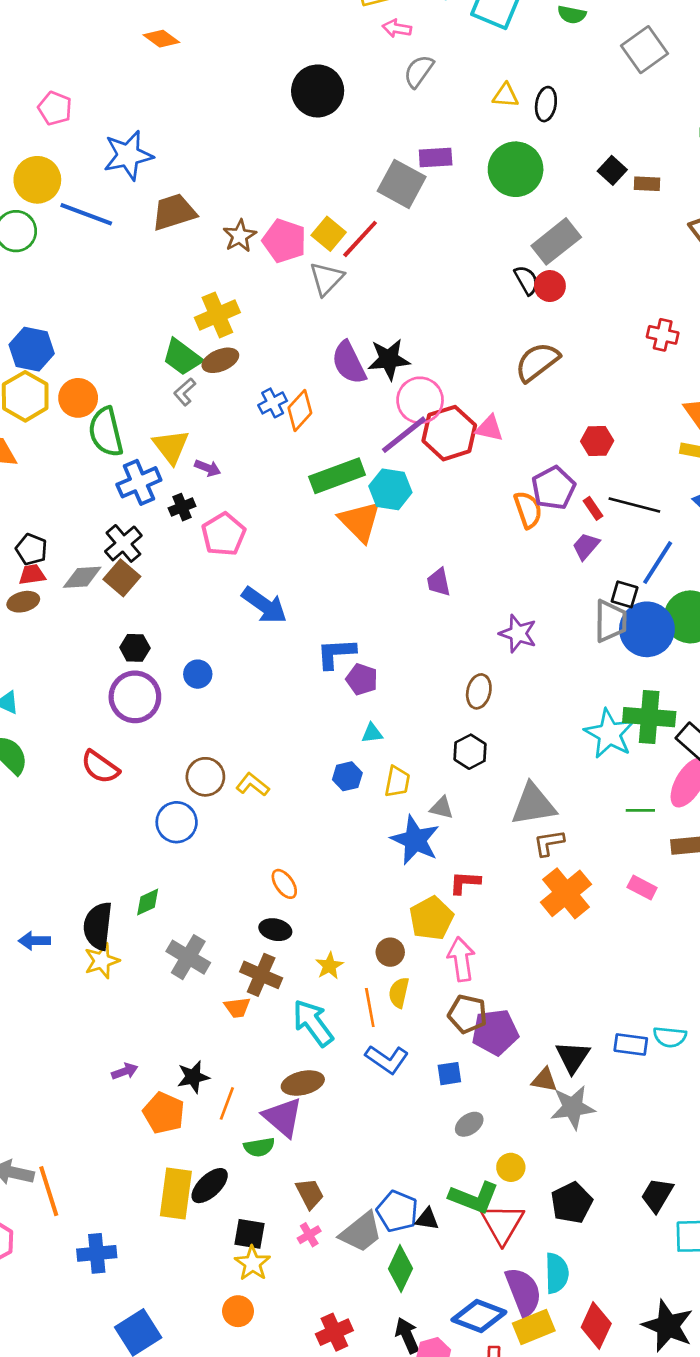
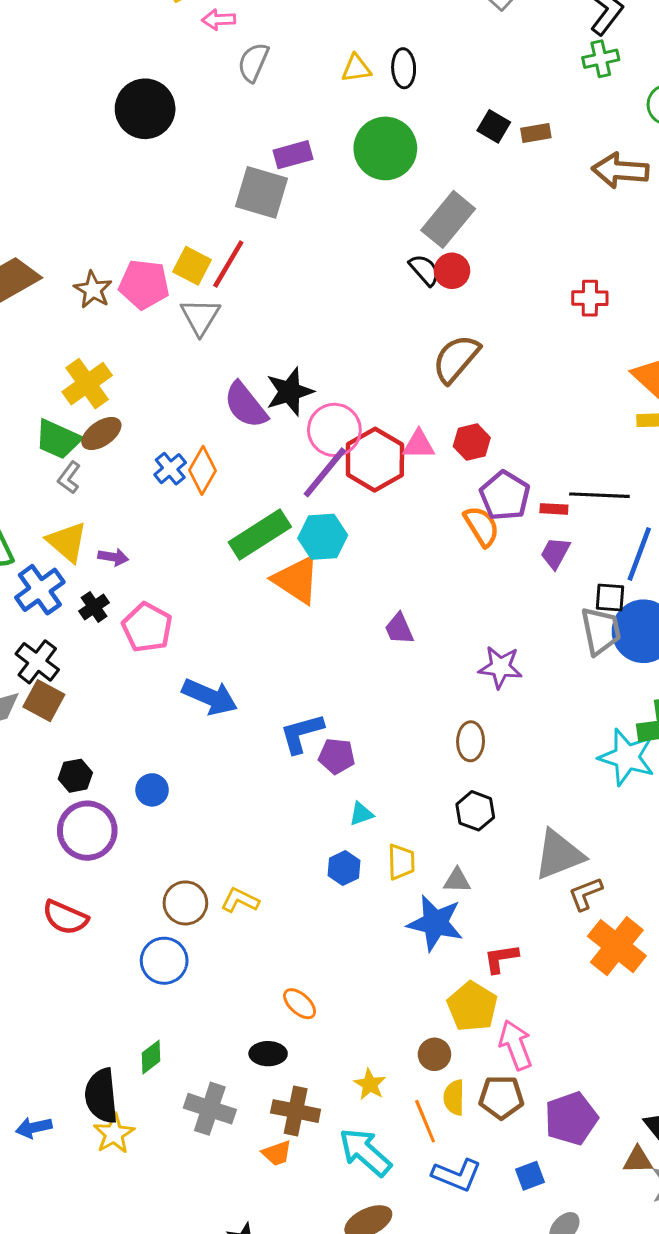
red hexagon: (597, 441) -> (472, 442), moved
red rectangle: (593, 508) -> (554, 509), turned -40
black ellipse: (275, 930) -> (268, 1054), moved
brown pentagon: (467, 1014) -> (501, 1097), moved

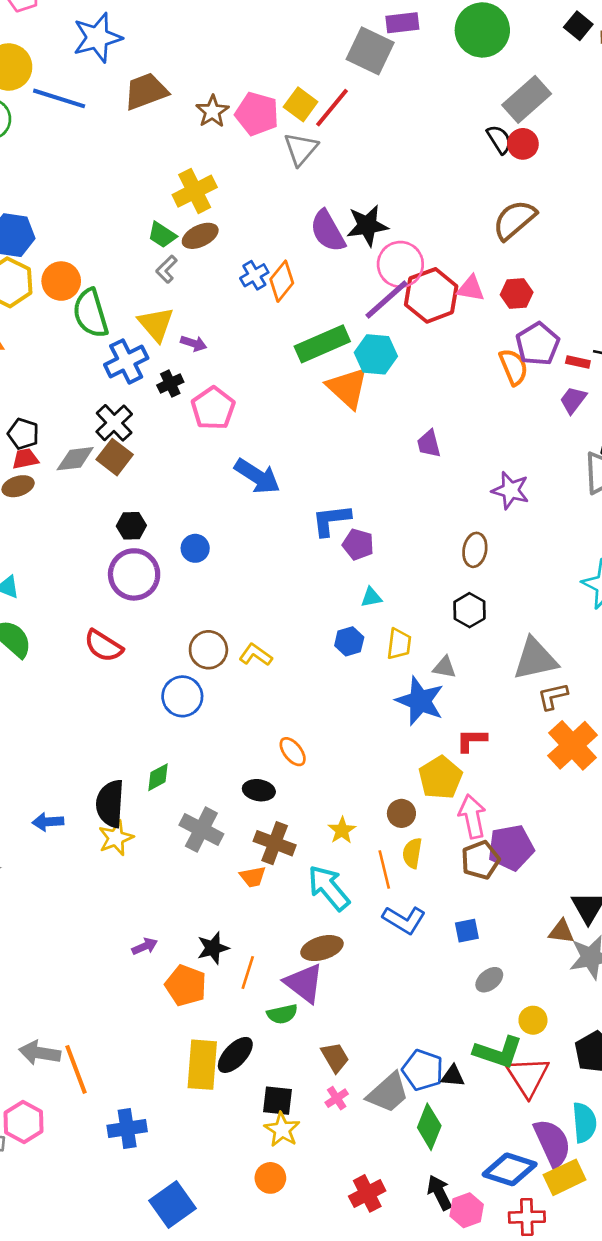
green trapezoid: (58, 439) -> (162, 235), size x0.7
brown pentagon: (501, 1097) -> (480, 860), moved, turned -30
purple pentagon: (571, 1118) -> (511, 848), moved

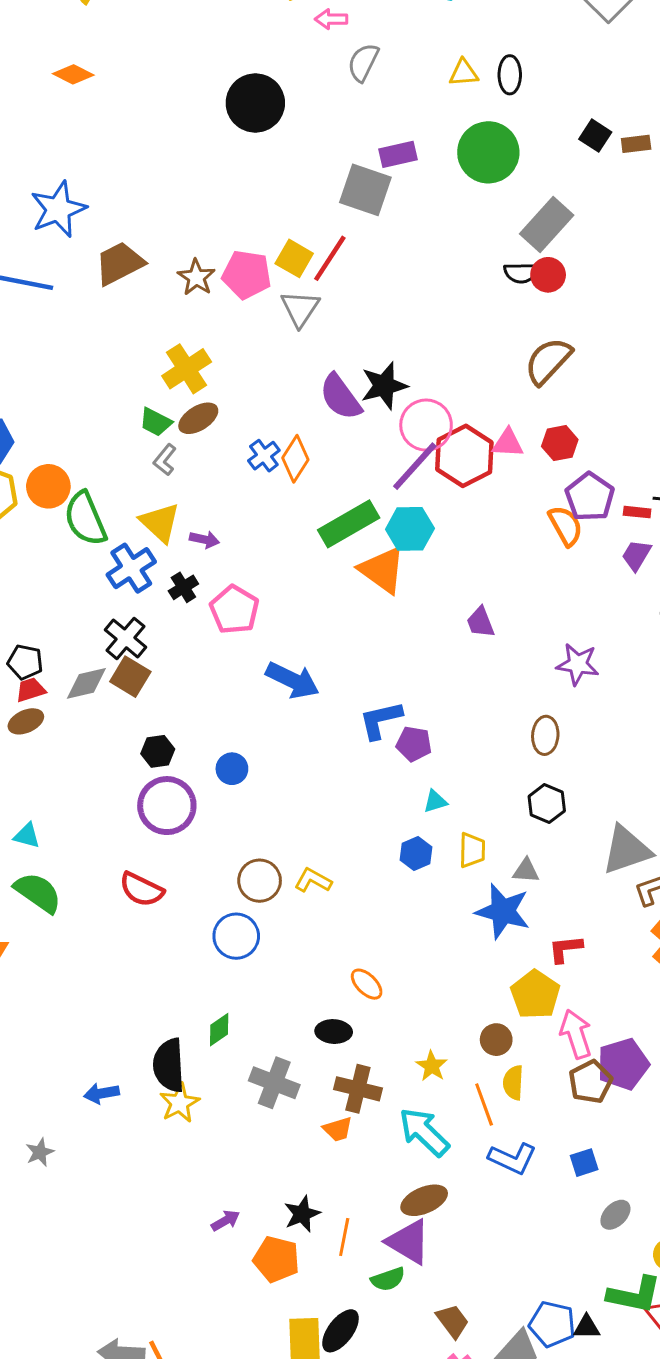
black semicircle: (499, 139) -> (521, 273), turned 128

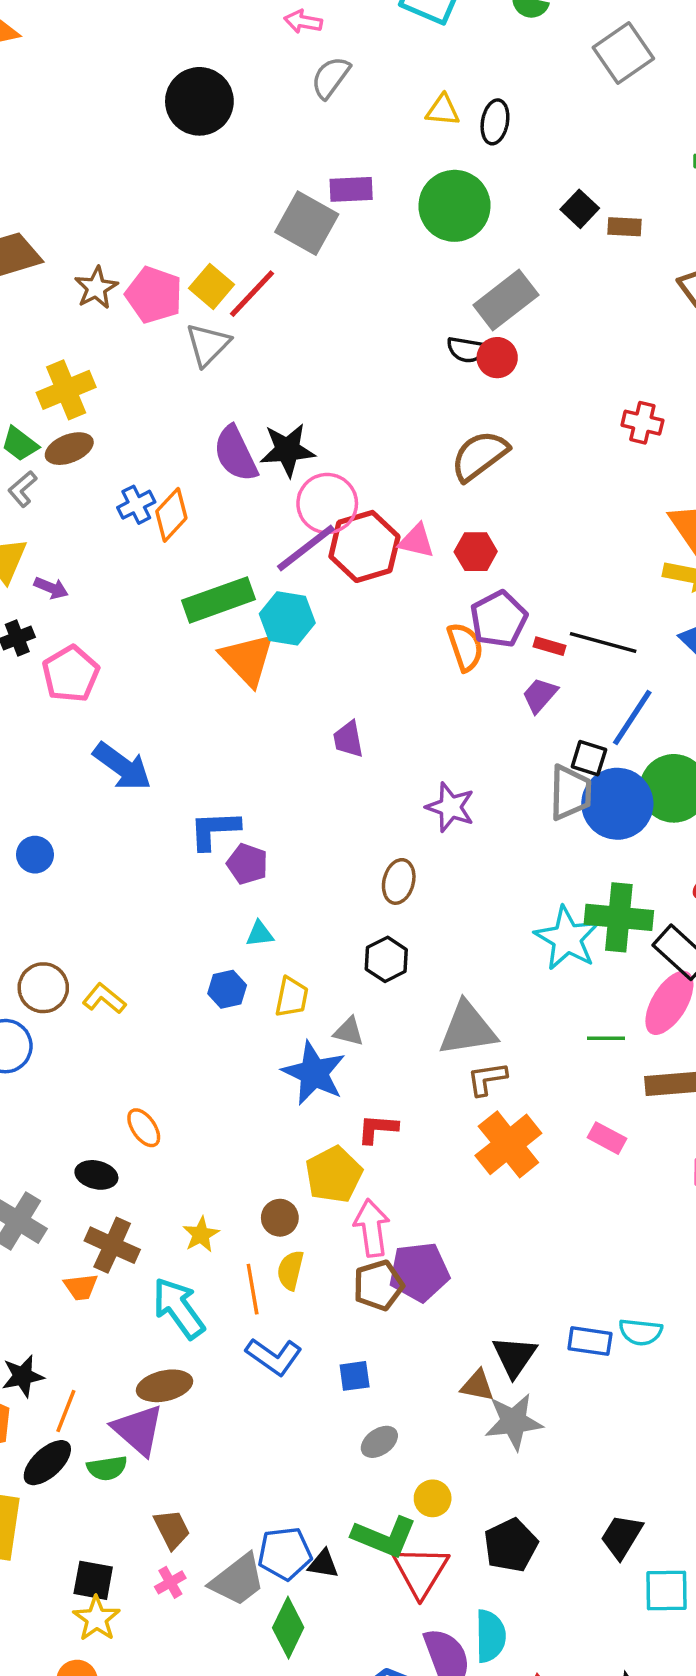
blue pentagon: (552, 1324) -> (285, 1553), turned -30
black ellipse: (341, 1331) -> (47, 1463), moved

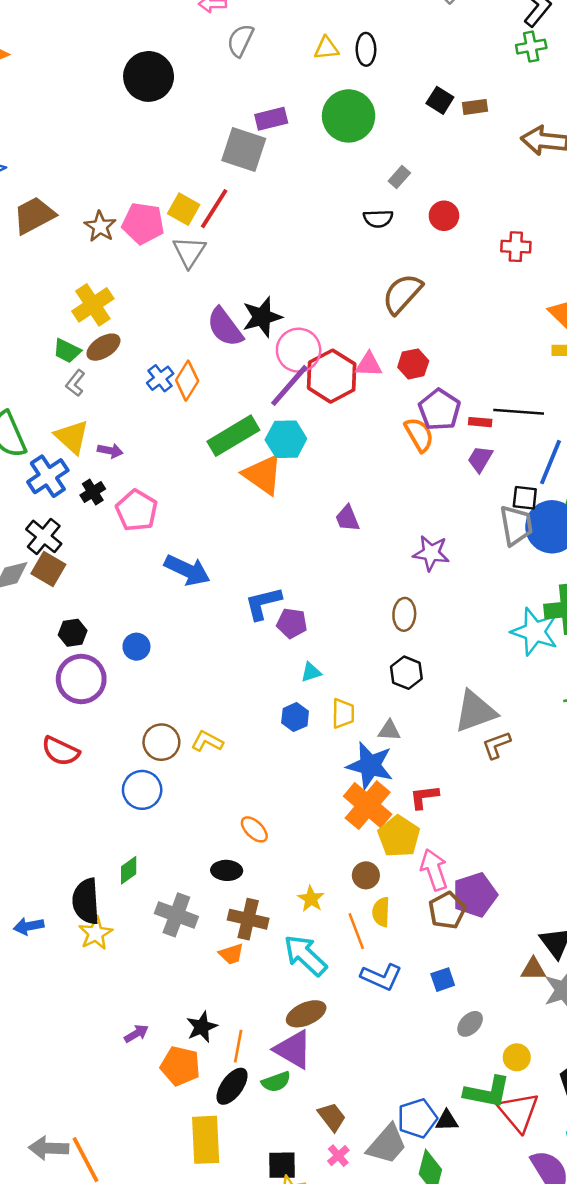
gray rectangle: (506, 300) -> (399, 177), size x0.5
red circle: (497, 358) -> (444, 216), moved
orange cross: (508, 1144) -> (368, 805), moved

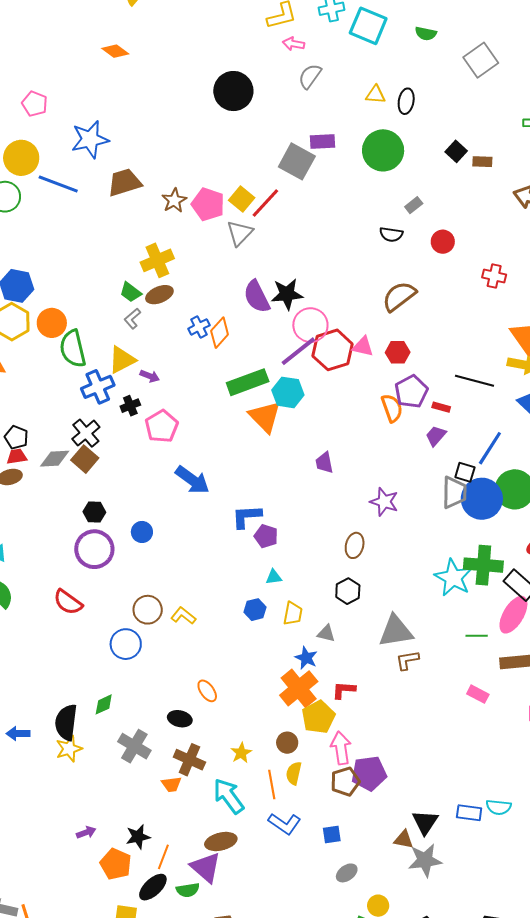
black line: (519, 412) -> (474, 381), moved
yellow triangle: (72, 437) -> (122, 360), turned 40
blue star: (370, 765) -> (306, 658), size x0.6

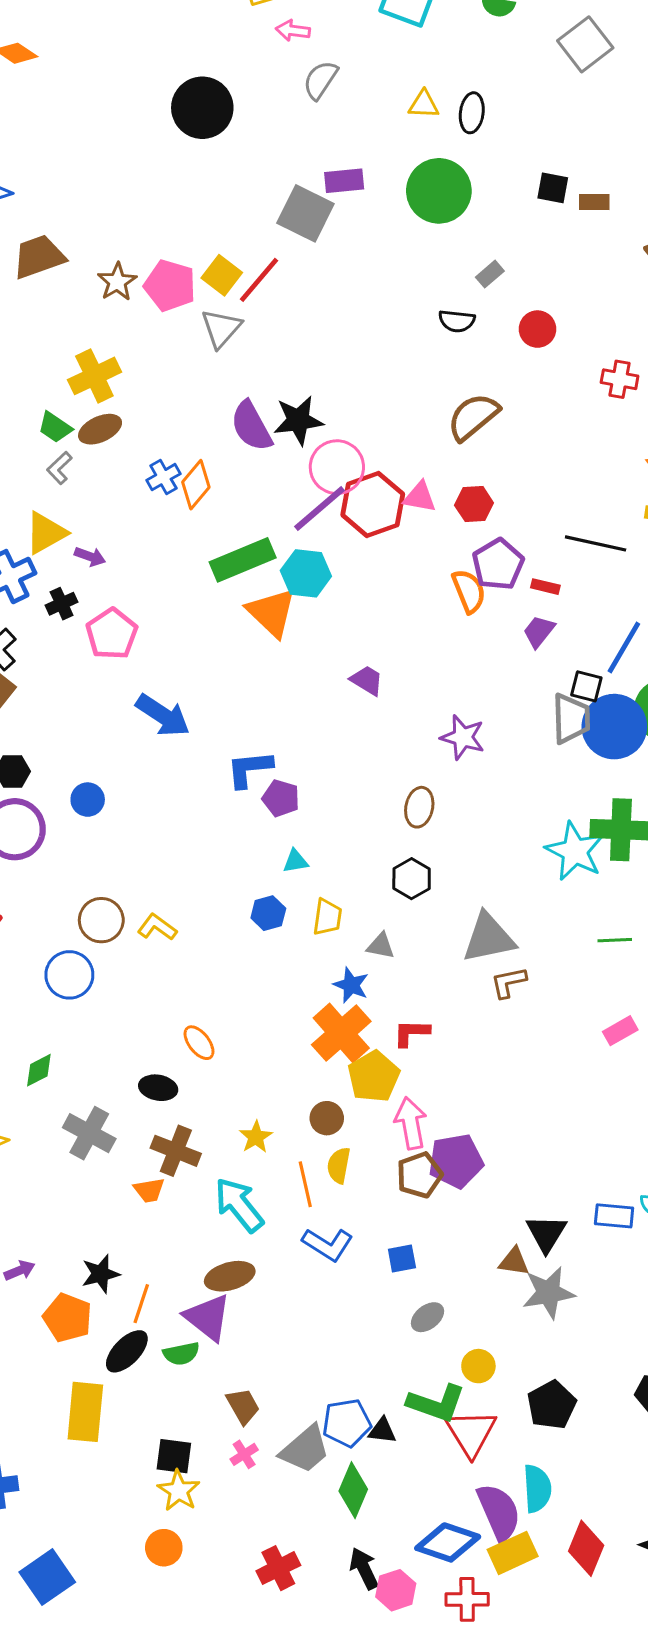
black square: (456, 151) -> (553, 188), turned -30
purple trapezoid: (324, 463) -> (367, 680), turned 135
pink rectangle: (478, 694) -> (620, 1031), turned -55

